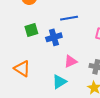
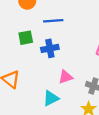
blue line: (69, 18) -> (53, 21), moved

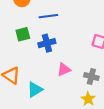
cyan triangle: (51, 98) -> (35, 90), moved

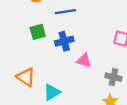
pink triangle: (64, 70) -> (84, 60), moved, turned 40

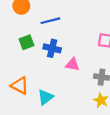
blue cross: (64, 41) -> (52, 48), turned 35

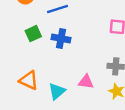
pink triangle: (72, 64) -> (86, 82), moved

